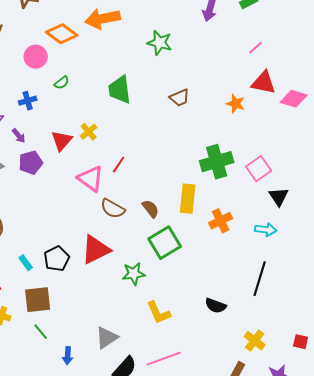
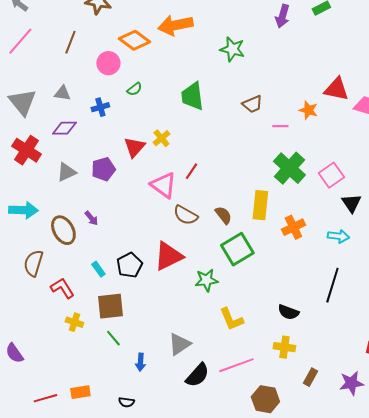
pink line: (256, 48) -> (280, 126), moved, turned 42
purple arrow: (19, 136) -> (91, 218), moved
green cross: (217, 162) -> (289, 168), turned -32
yellow cross: (255, 341) -> (284, 347), moved, turned -30

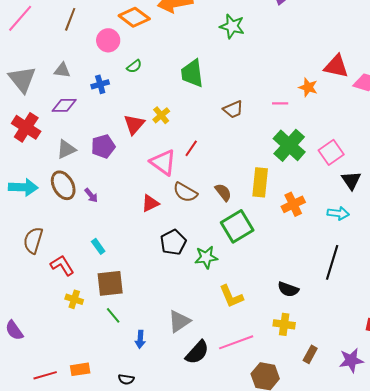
brown trapezoid: (252, 104) -> (233, 109), moved
brown ellipse: (63, 230) -> (63, 185), moved
red triangle: (168, 256) -> (150, 203), moved, size x0.6
black pentagon: (129, 265) -> (173, 242), moved

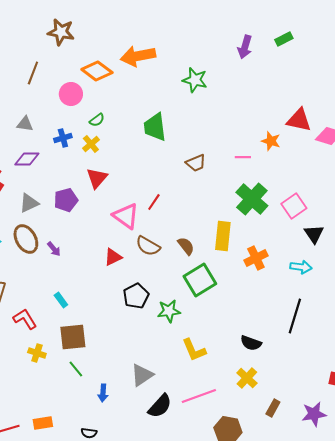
yellow cross: (161, 115) -> (91, 144), moved
yellow cross: (284, 324) -> (247, 378), turned 35

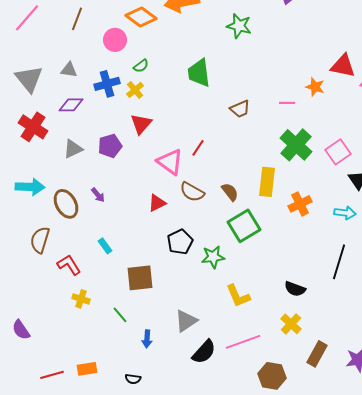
blue cross: (63, 138) -> (107, 84), size x1.4
brown ellipse: (26, 239) -> (66, 204), moved
brown square: (73, 337) -> (140, 278), moved
brown rectangle: (273, 408) -> (317, 354), size x1.4

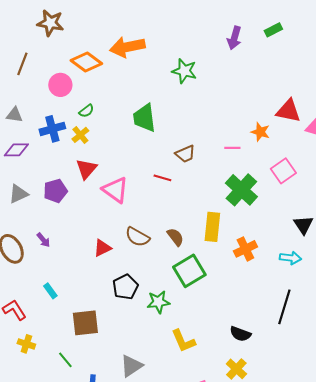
red line: (198, 148) -> (162, 178), moved, turned 72
pink square: (338, 152) -> (283, 171), moved
pink triangle: (170, 162) -> (115, 190), moved

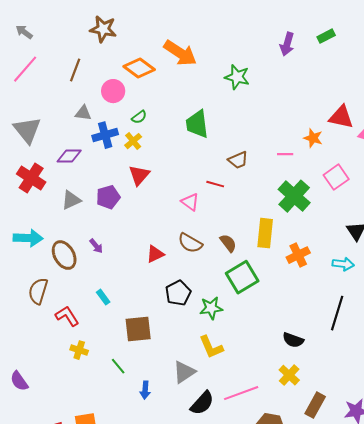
orange arrow: (127, 47) -> (180, 53), turned -136
gray triangle: (14, 115) -> (83, 113), moved
pink triangle: (115, 190) -> (190, 202), moved, size x0.7
yellow L-shape: (183, 341) -> (211, 347), moved

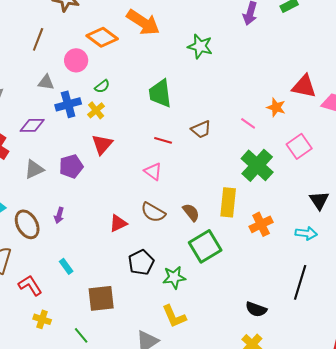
pink line: (285, 154) -> (248, 123), turned 35
red line: (215, 184) -> (163, 140), moved
purple arrow: (96, 246) -> (59, 215), turned 56

